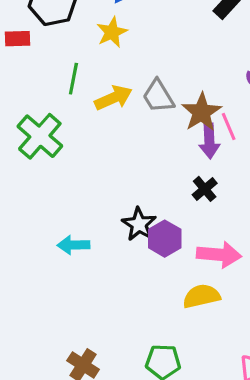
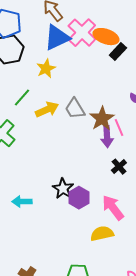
green line: (73, 79) -> (22, 98), turned 30
black cross: (205, 189) -> (119, 167), moved
pink arrow: (219, 255) -> (113, 208), turned -132

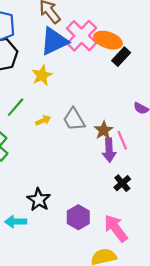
yellow arrow: (47, 110) -> (43, 120), size x0.6
brown star: (102, 119) -> (104, 130), size x0.7
black star: (63, 189) -> (39, 200), moved

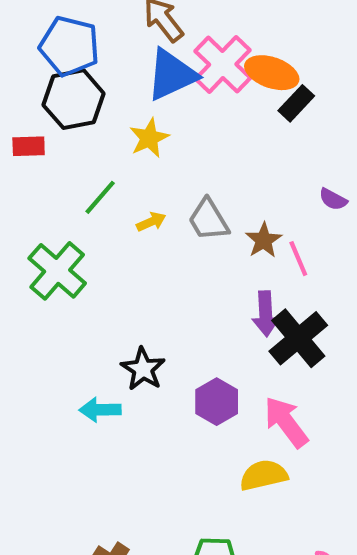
purple arrow: (109, 150) -> (266, 314), moved
black cross: (122, 183) -> (298, 338), size x1.8

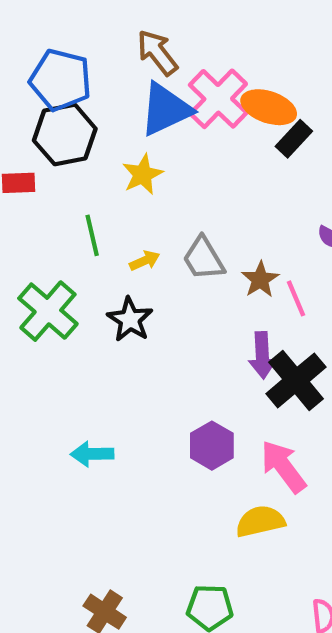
green line: (100, 197) -> (92, 235), turned -54
black star: (143, 369) -> (130, 319), moved

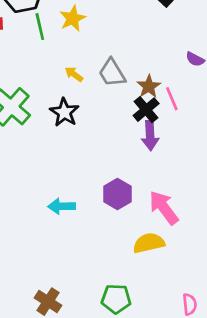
green line: (92, 235) -> (40, 27), moved
yellow arrow: (145, 261) -> (74, 74), turned -120
black cross: (296, 380) -> (146, 110), moved, size x0.7
cyan arrow: (92, 454) -> (62, 206), moved

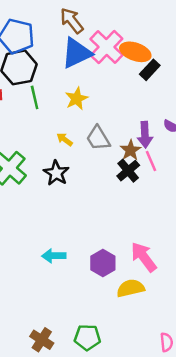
yellow star: (73, 18) -> (77, 99), moved
purple arrow: (150, 135) -> (145, 135), moved
purple hexagon: (117, 194) -> (103, 263), moved
green pentagon: (116, 299) -> (87, 337), moved

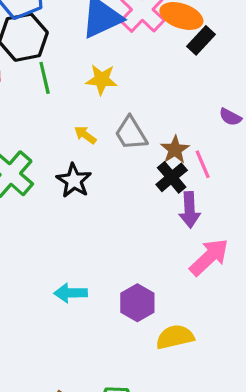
yellow star: (77, 99) -> (102, 80), turned 30
purple arrow: (145, 135) -> (190, 210), moved
pink arrow: (144, 257) -> (209, 257), moved, turned 84

